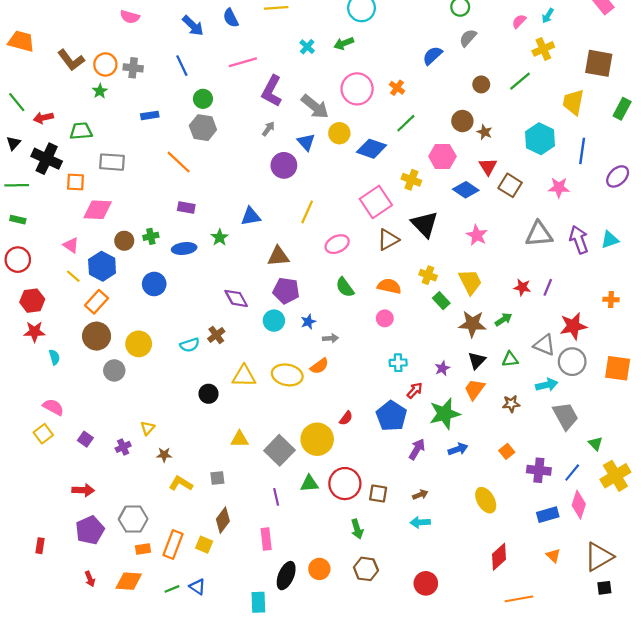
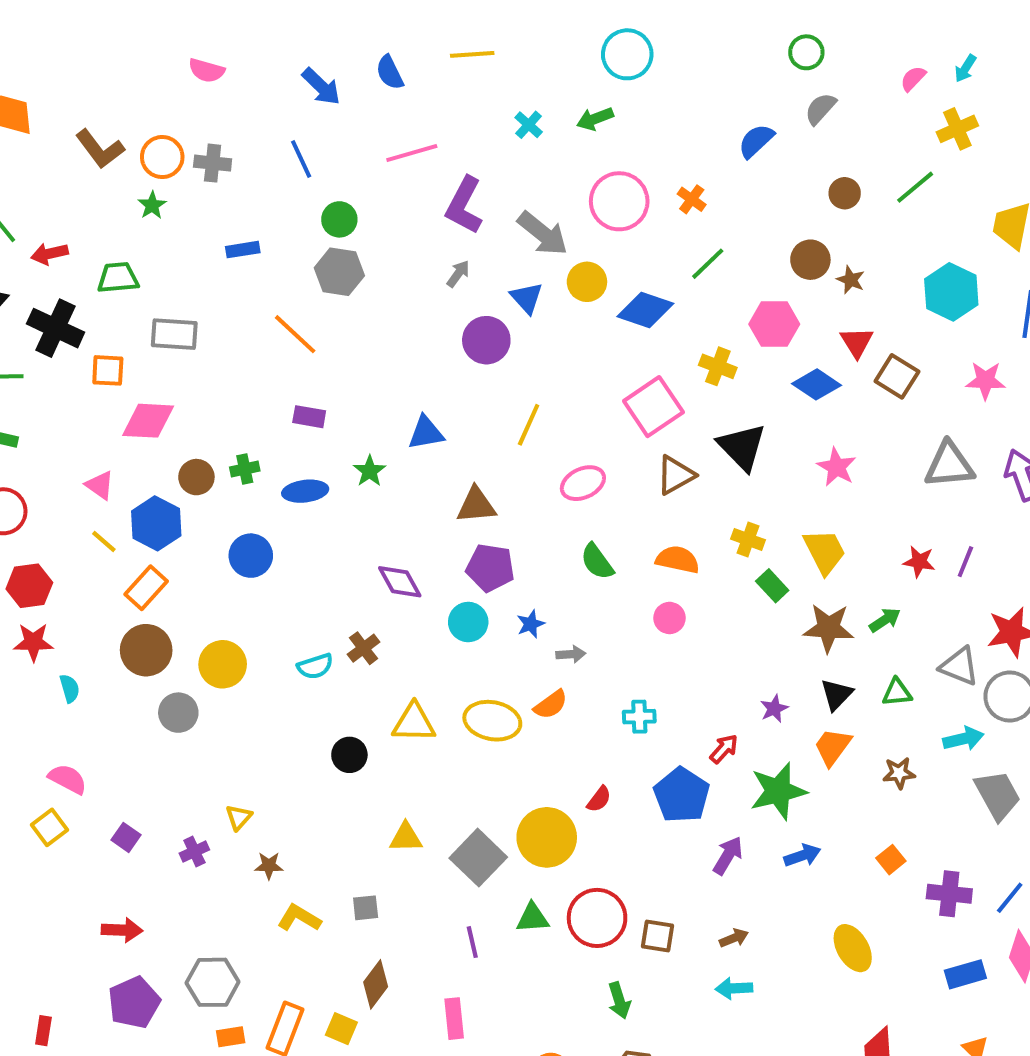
cyan cross: (398, 363) -> (639, 717), moved

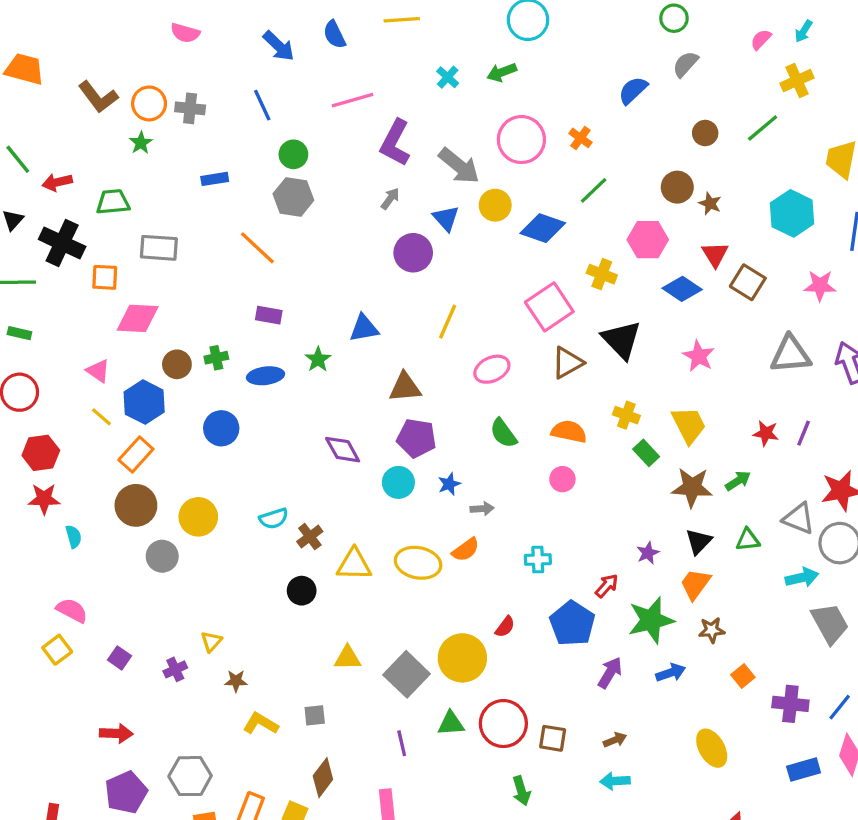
brown cross: (364, 648) -> (310, 537), moved
brown star: (899, 773) -> (712, 630), moved

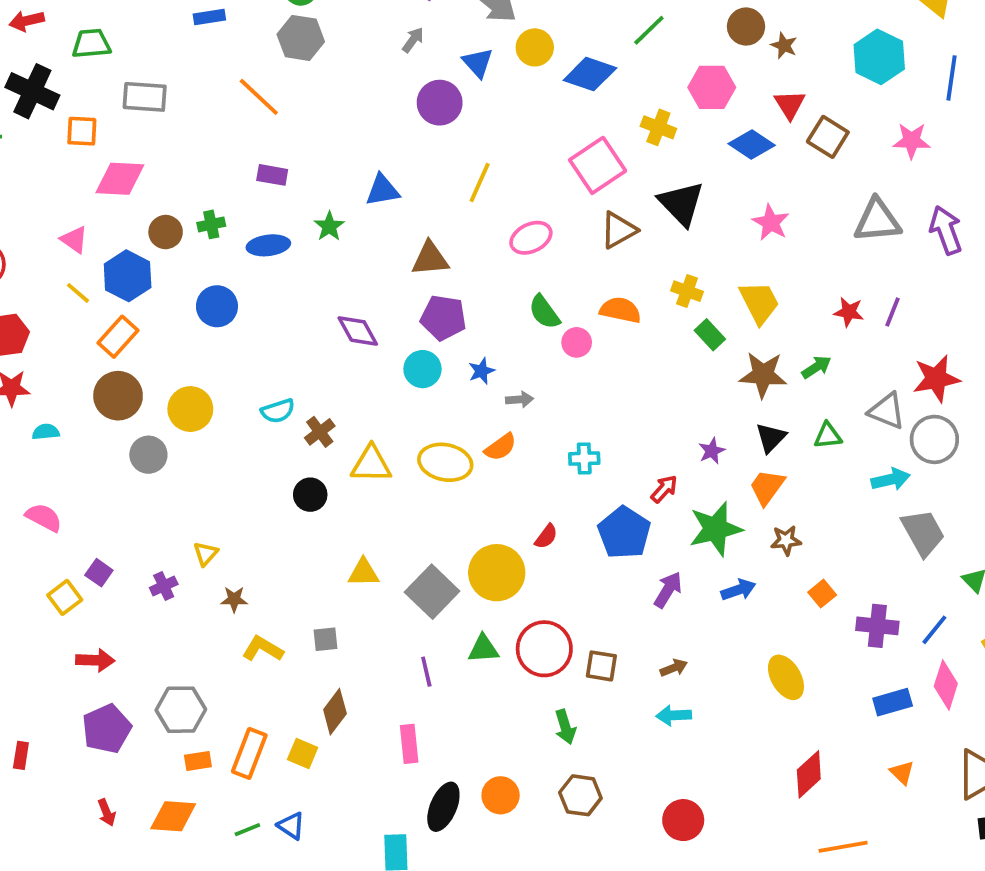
pink circle: (562, 479) -> (577, 342), moved
cyan semicircle: (74, 537) -> (46, 432), turned -80
yellow square: (57, 650) -> (65, 597), moved

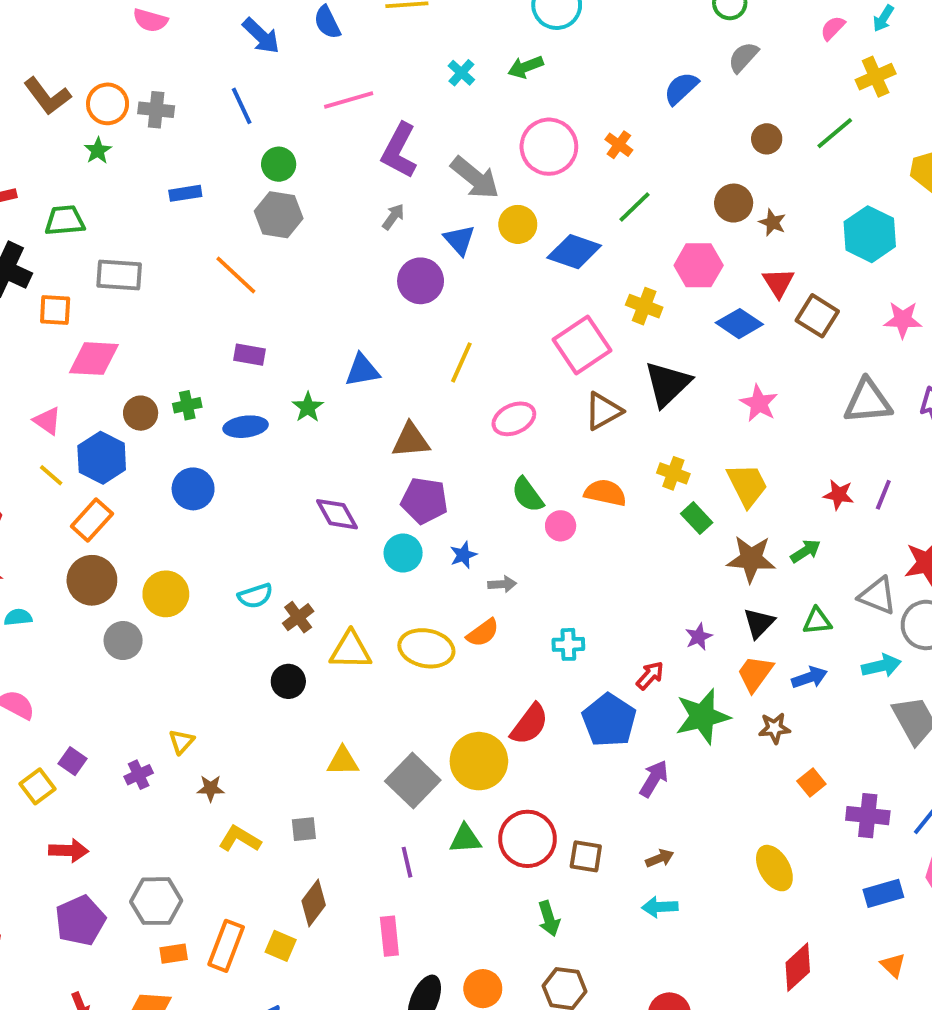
black triangle: (681, 203) -> (667, 384), turned 30
red semicircle: (546, 537) -> (529, 724), size x1.6
blue arrow: (738, 590) -> (809, 677), moved

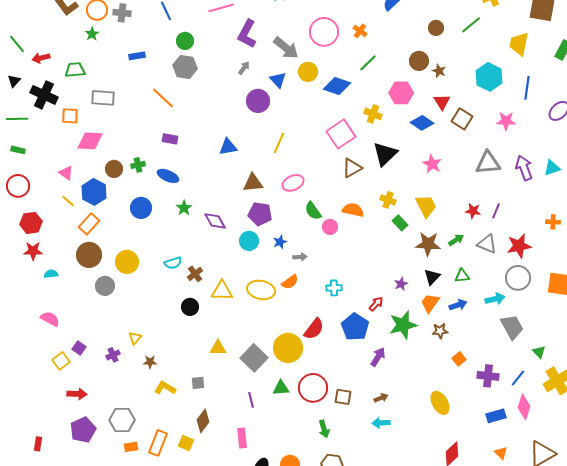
green star: (308, 407) -> (184, 208), moved
pink ellipse: (514, 419) -> (293, 183), moved
blue ellipse: (246, 427) -> (168, 176), turned 30
gray triangle: (877, 596) -> (487, 244), moved

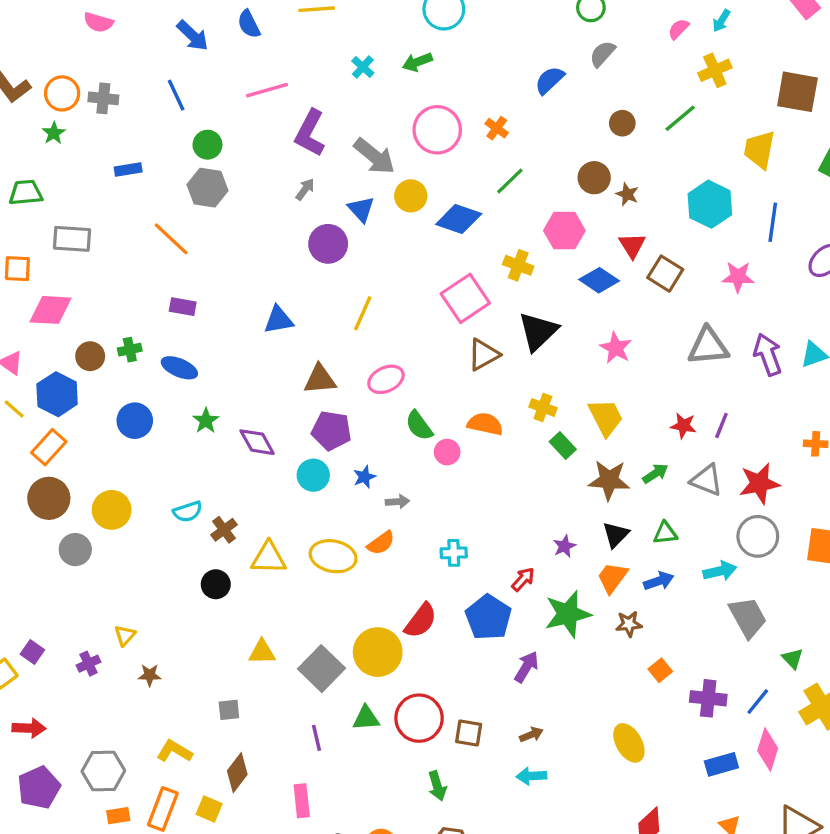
yellow L-shape: (165, 388) -> (174, 751), moved

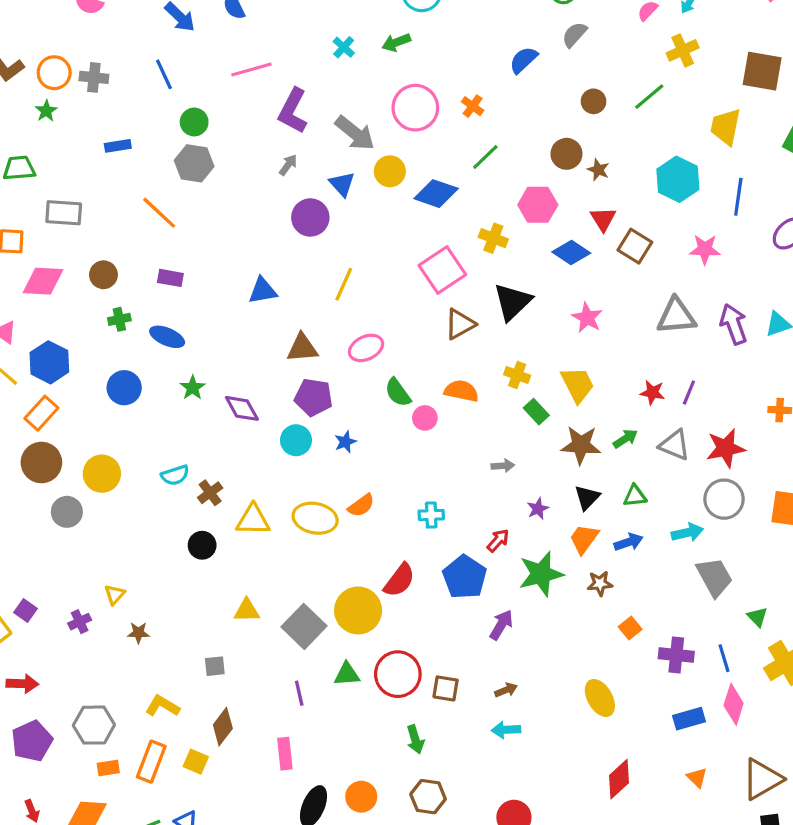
brown circle: (90, 356) -> (103, 275), moved
gray arrow: (398, 502) -> (503, 466), moved
blue line: (758, 702) -> (724, 658), turned -56

